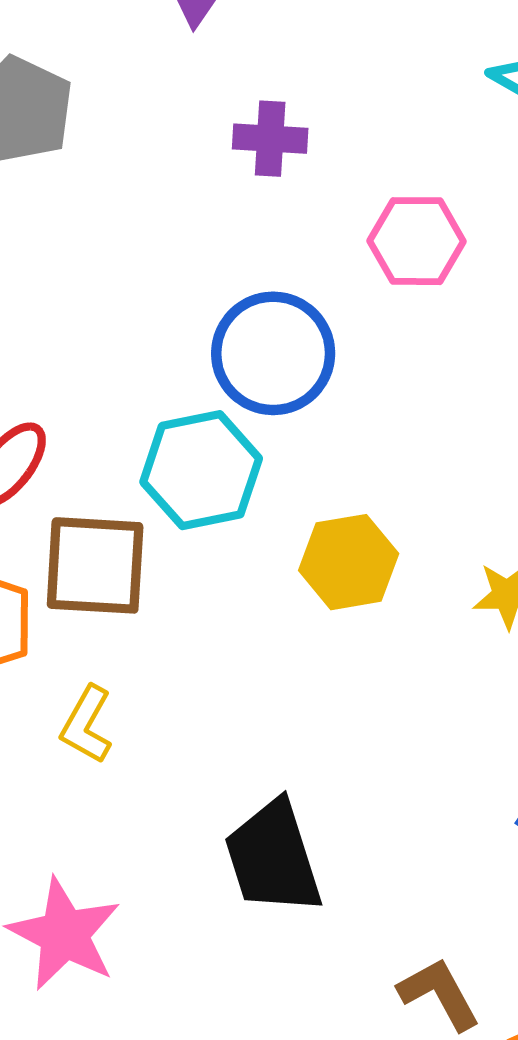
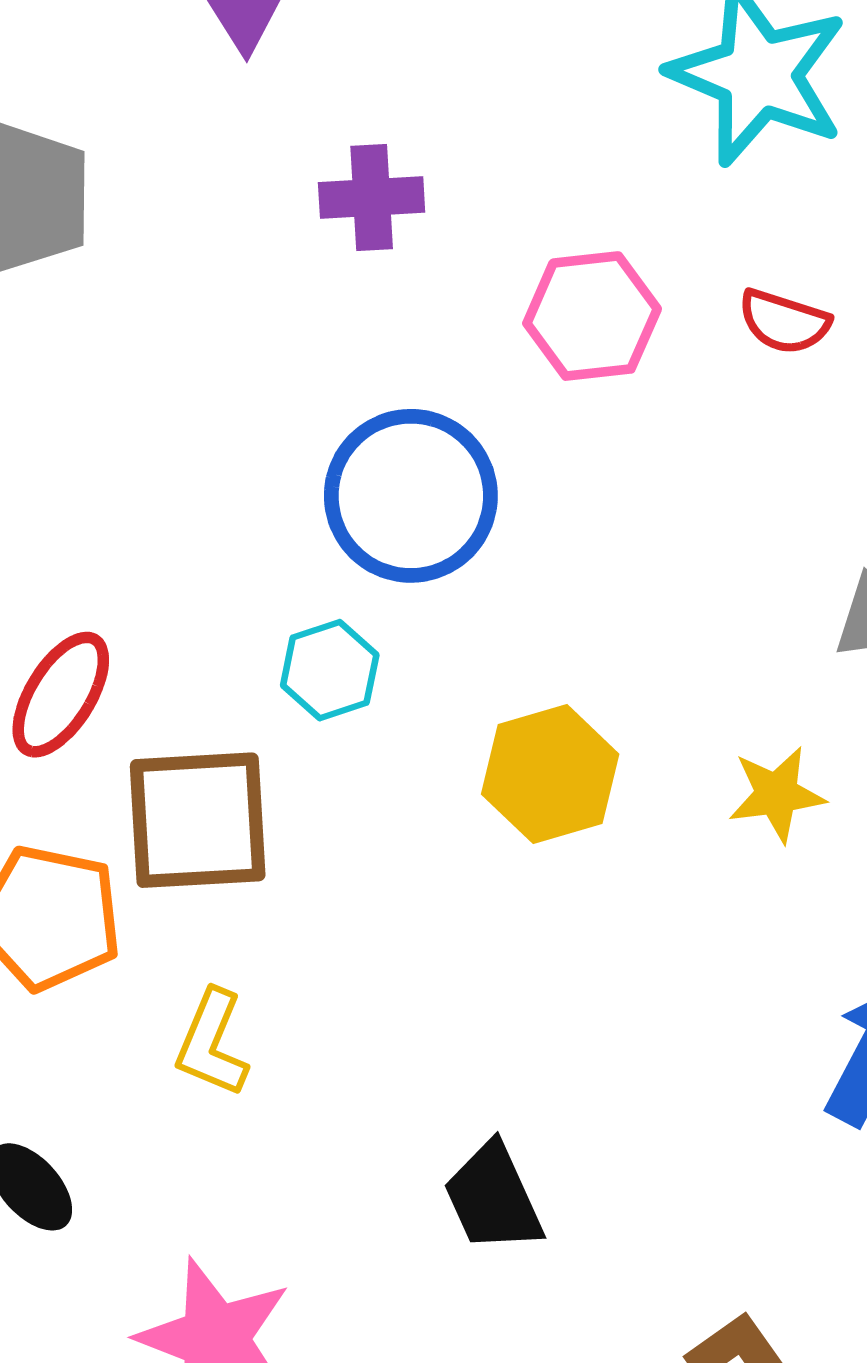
cyan hexagon: (201, 470) -> (330, 670), size x0.6
black trapezoid: (273, 857) -> (493, 1198), size x0.7

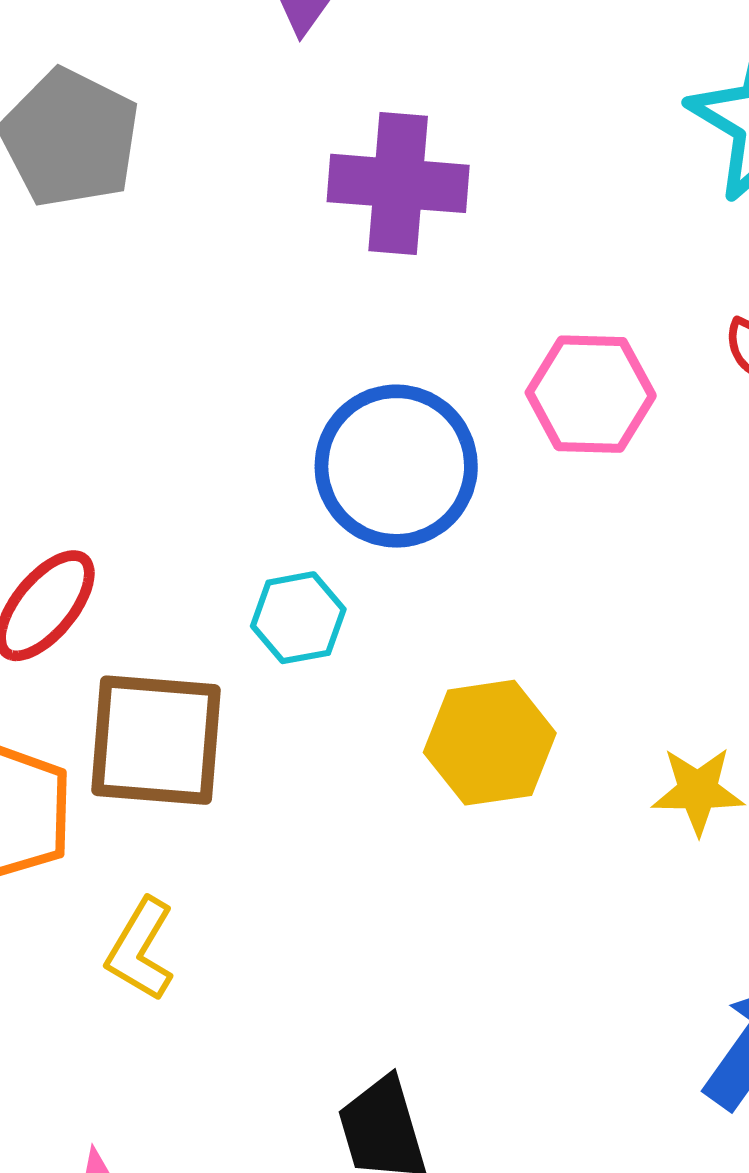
purple cross: (372, 197) -> (398, 183), size x1.4
pink hexagon: (592, 316) -> (591, 394), moved

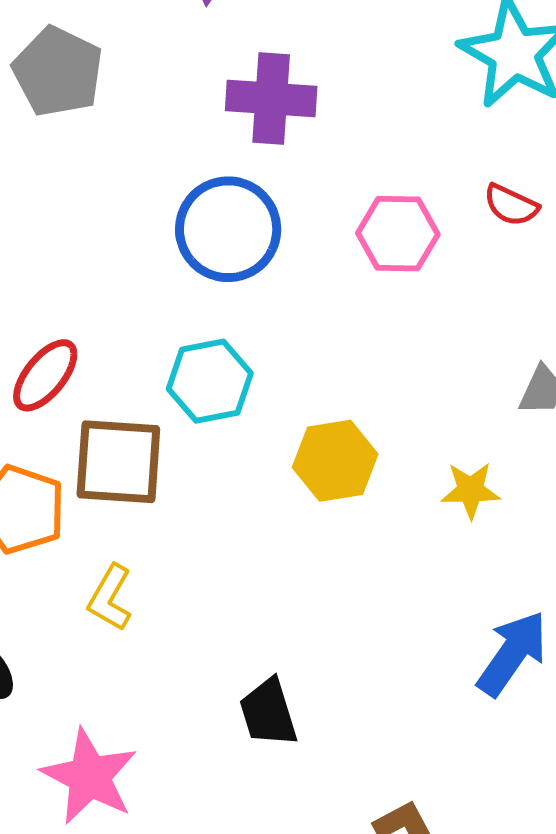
blue circle: (396, 466) -> (228, 229), moved
cyan hexagon: (298, 618) -> (210, 381), size x1.4

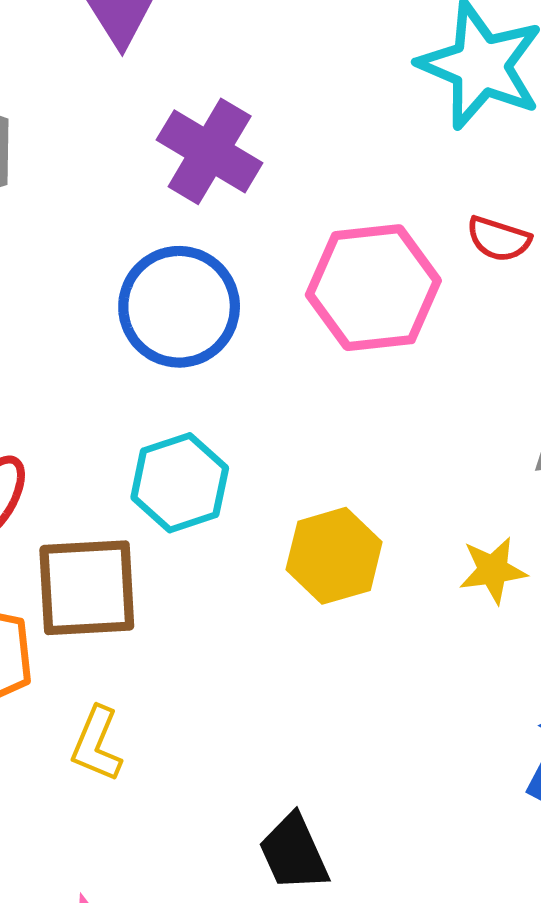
purple cross: (271, 98) -> (210, 151), turned 34
pink hexagon: (398, 234) -> (373, 288), size x1.4

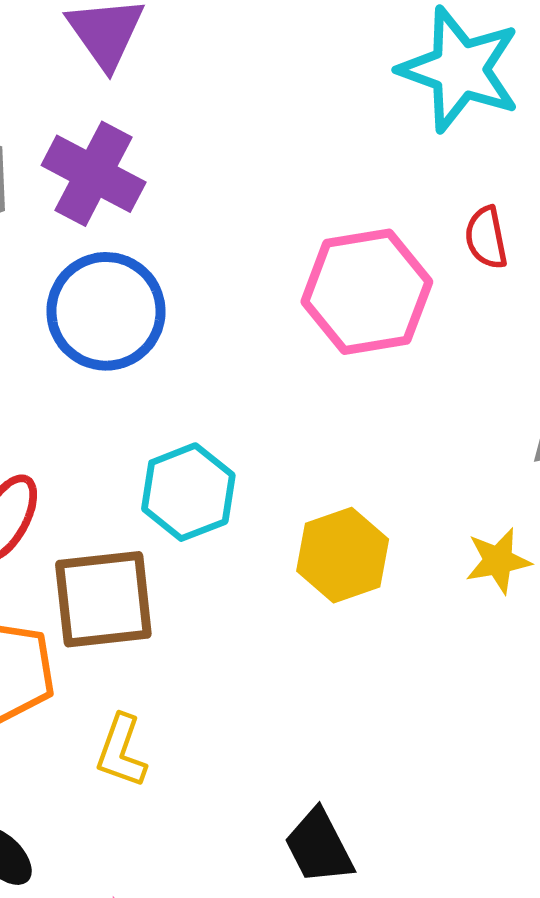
purple cross: (210, 151) -> (94, 174), moved
red semicircle: (499, 239) -> (486, 238), turned 64
blue circle: (179, 307) -> (106, 311), moved

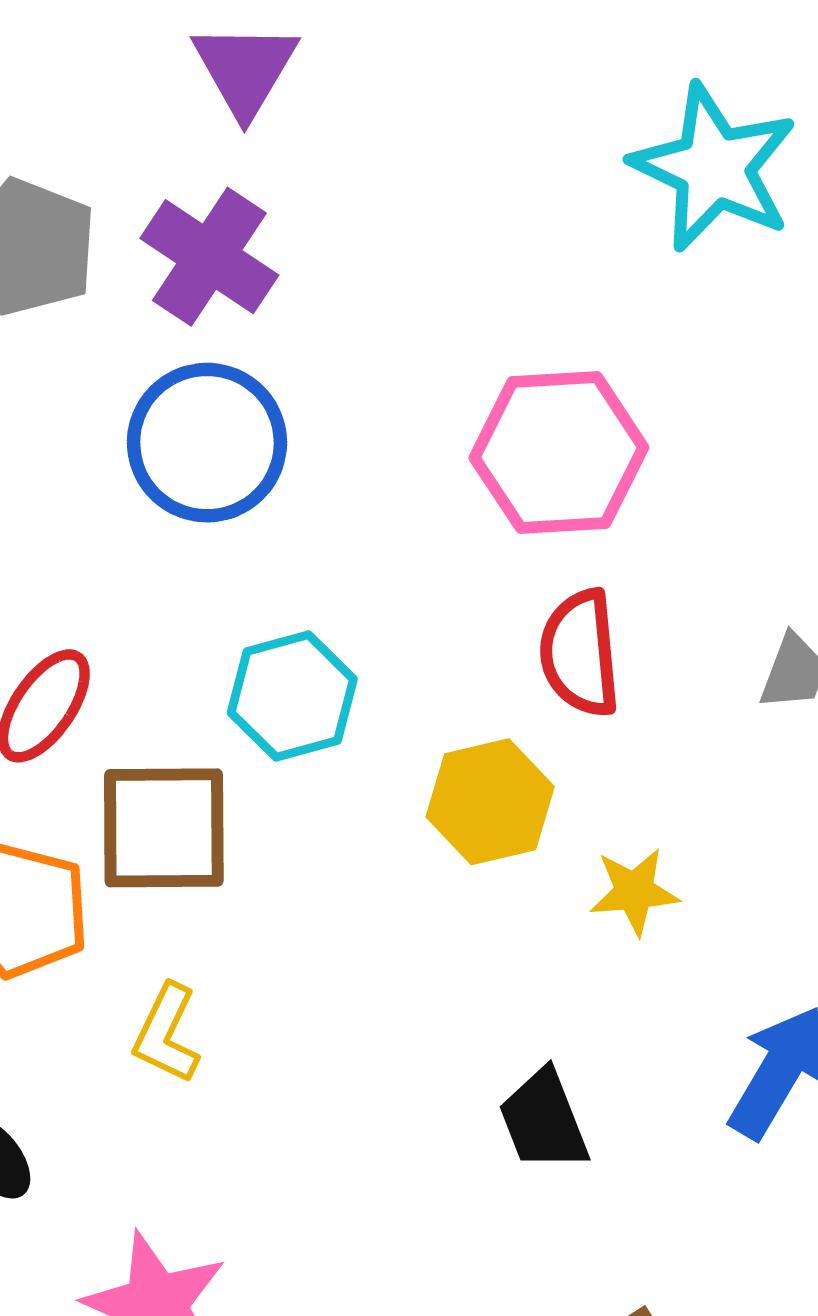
red semicircle: (486, 238) -> (580, 653), moved, size x1.5
yellow star: (498, 561) -> (634, 892), moved
black trapezoid: (319, 847) -> (544, 1120), moved

